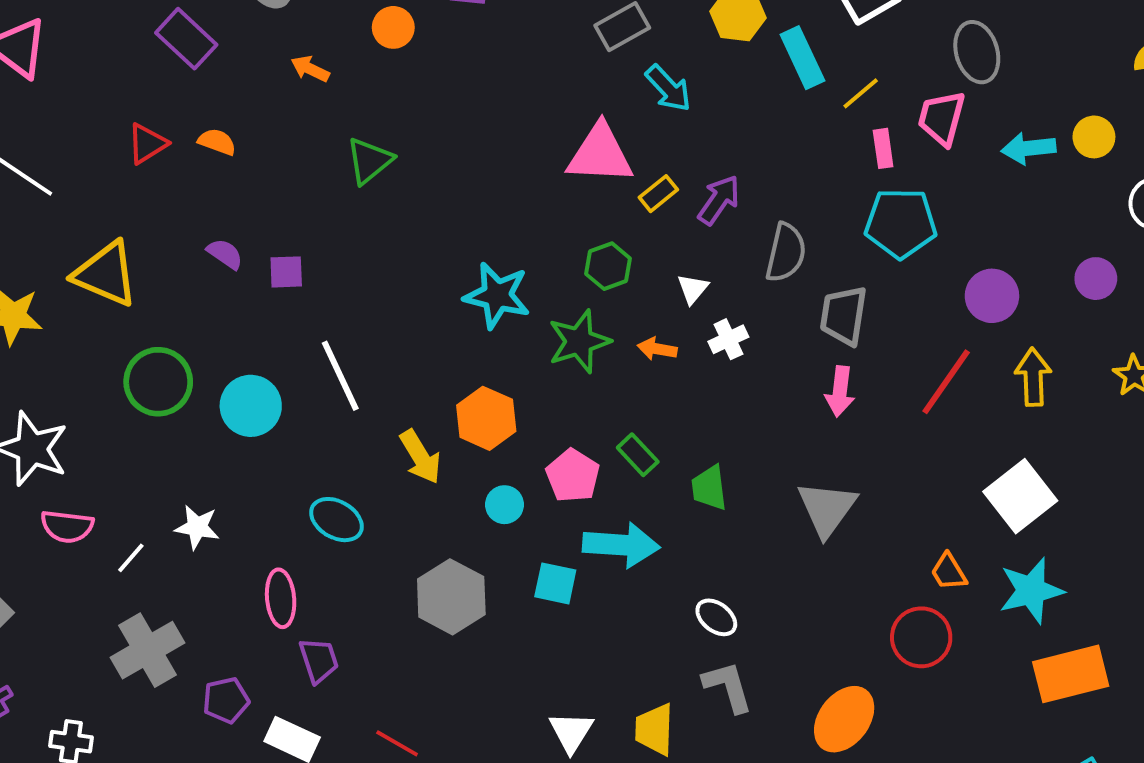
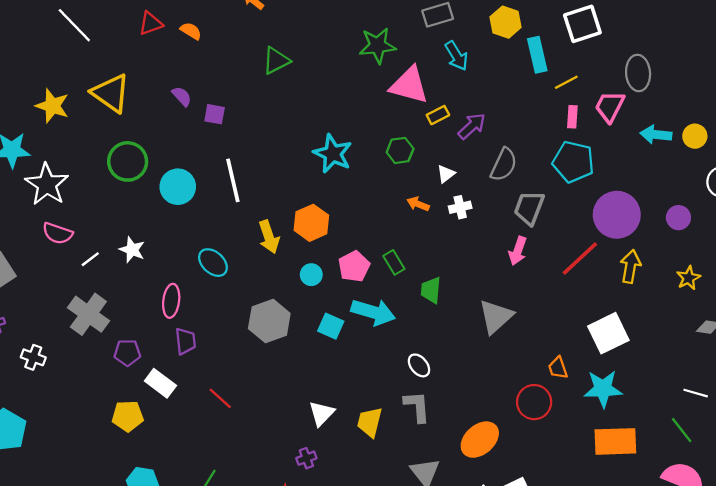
purple circle: (992, 296) -> (617, 215), size x1.5
green star: (579, 341) -> (377, 46), moved
gray cross: (148, 650) -> (88, 314), turned -36

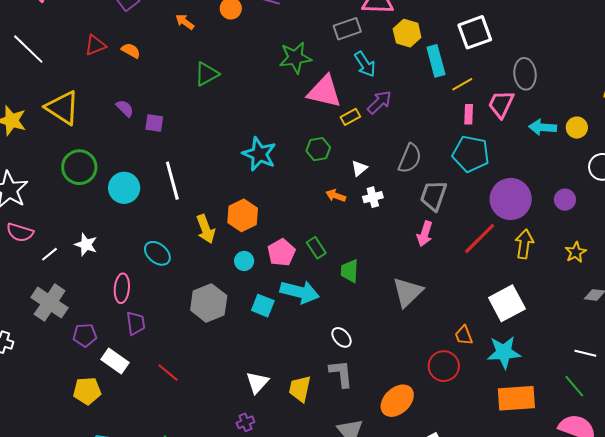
purple arrow: (472, 126) -> (379, 102), moved

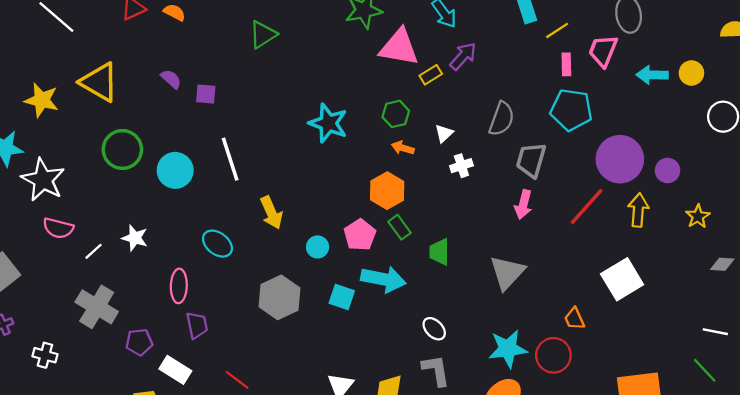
orange arrow: (336, 196) -> (403, 148), moved
purple circle: (565, 200) -> (668, 171), moved
orange hexagon: (243, 215) -> (387, 191), moved
cyan star: (504, 352) -> (508, 349), moved

